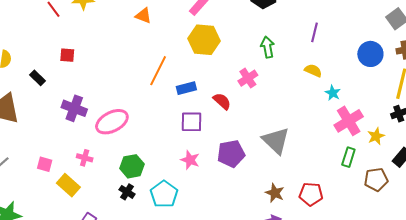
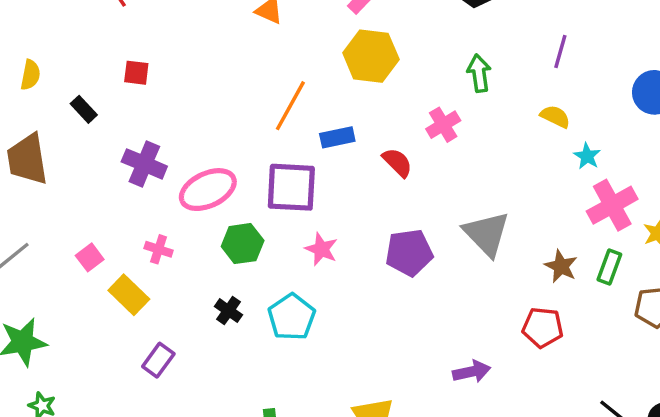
purple square: (191, 122) -> (291, 187), moved, size x1.4
pink star: (190, 160) -> (321, 249), moved
pink square: (45, 164) -> (90, 257), turned 35
green hexagon: (132, 166) -> (243, 244), moved
brown star: (275, 193) -> (561, 266), moved

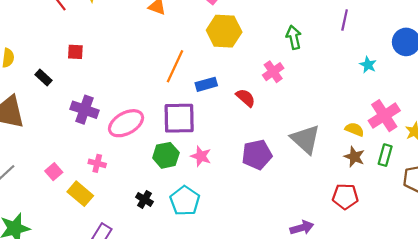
yellow semicircle: (555, 116) -> (355, 129), moved
cyan star: (587, 156) -> (368, 65), moved
green hexagon: (243, 244) -> (166, 155), moved

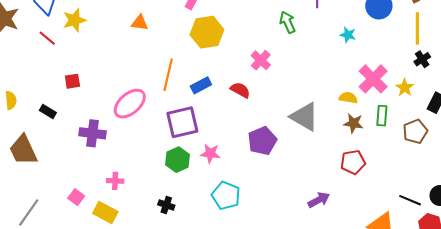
green arrow: (294, 37) -> (288, 22), moved
pink ellipse: (126, 123) -> (130, 104), moved
cyan pentagon: (185, 201) -> (226, 196), moved

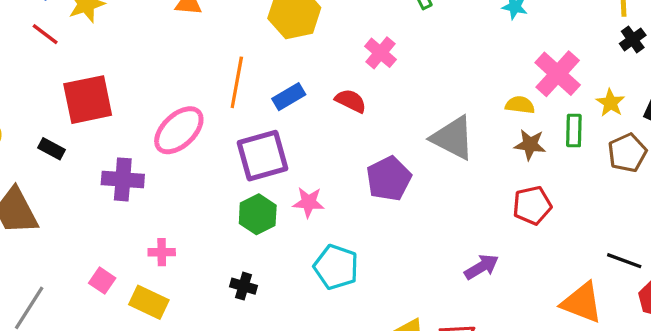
red square: (72, 81) -> (88, 100), size x2.0
yellow star: (405, 88) -> (610, 103), moved

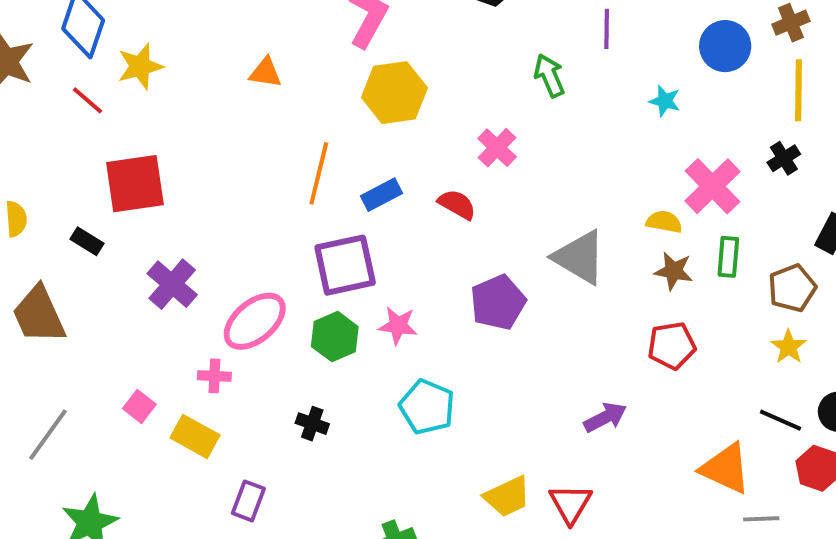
black cross: (633, 39) -> (784, 158), moved
yellow star: (610, 103) -> (789, 347), moved
pink ellipse: (179, 130) -> (255, 321), moved
purple cross: (123, 179) -> (172, 284), turned 33

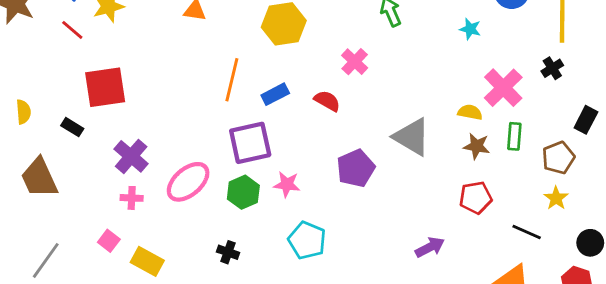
pink cross: (214, 376) -> (132, 198), moved
black line: (781, 420) -> (527, 232), moved

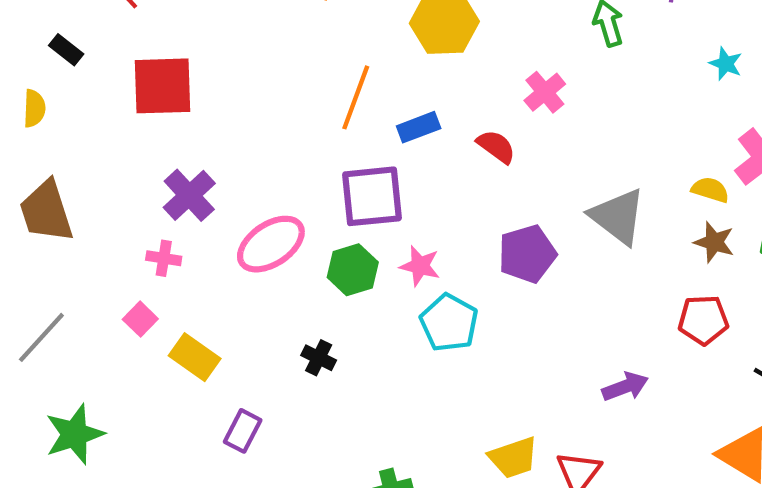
black rectangle: (72, 127) -> (66, 50), moved
pink cross: (132, 198) -> (164, 258), moved
cyan pentagon: (307, 240) -> (449, 323), moved

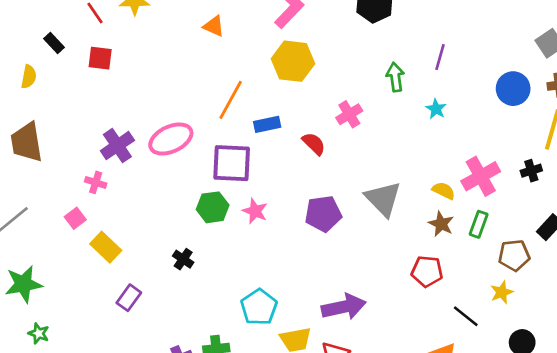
cyan star: (726, 64) -> (436, 109), moved
red square: (163, 86) -> (100, 58), moved, size x0.6
pink ellipse: (271, 244) -> (171, 139), moved
cyan pentagon: (449, 323) -> (259, 307), moved
purple arrow: (625, 387) -> (344, 307), moved, size x1.5

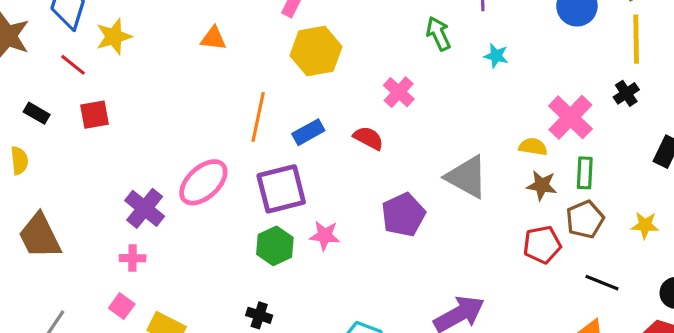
brown pentagon: (514, 255) -> (585, 219), moved
yellow star: (502, 292) -> (645, 225), moved, turned -30

